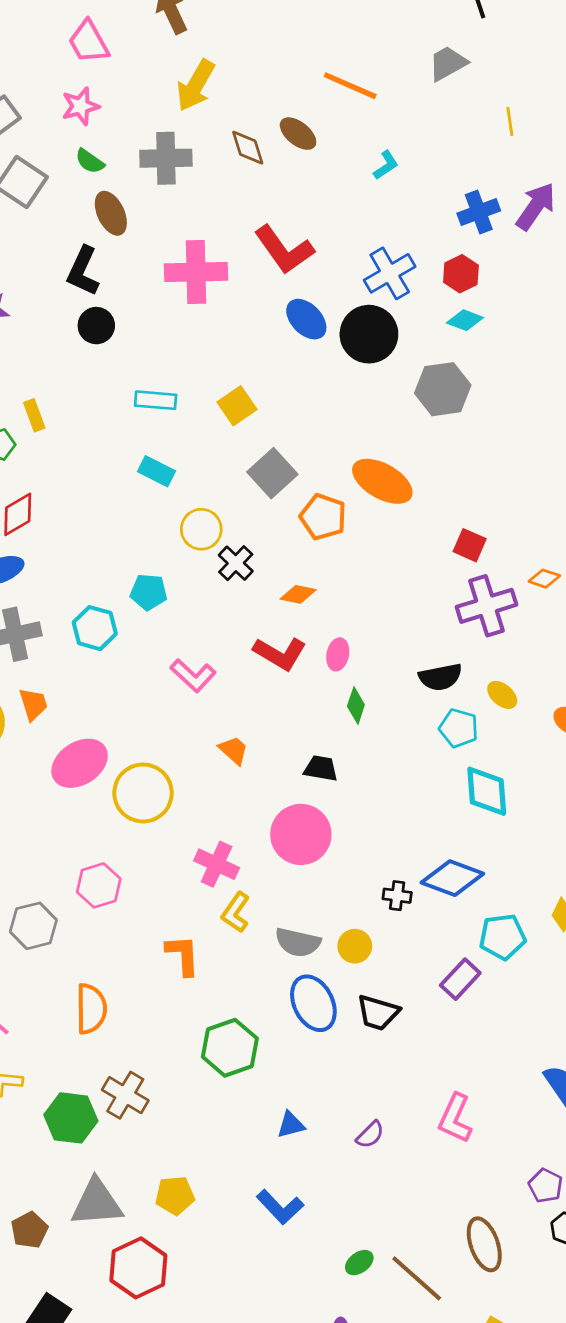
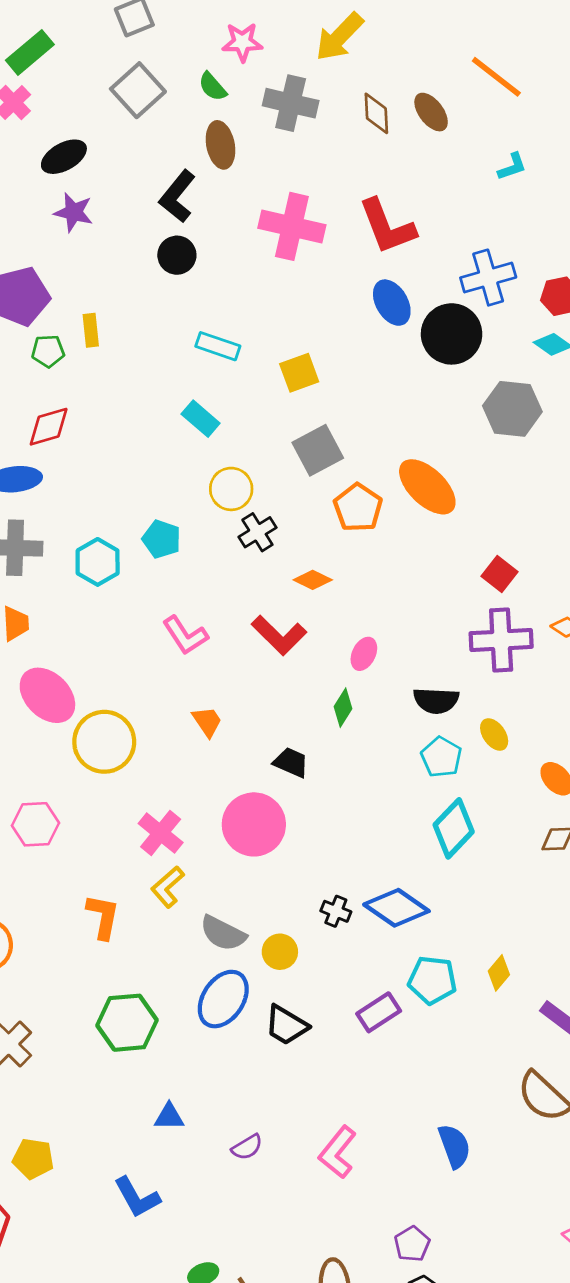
pink star: (80, 106) -> (242, 42), moved
pink ellipse: (338, 654) -> (364, 654), moved
pink ellipse: (80, 763) -> (47, 695), turned 64
cyan diamond: (487, 791) -> (454, 828), turned 34
blue ellipse: (313, 1003) -> (223, 999), turned 46

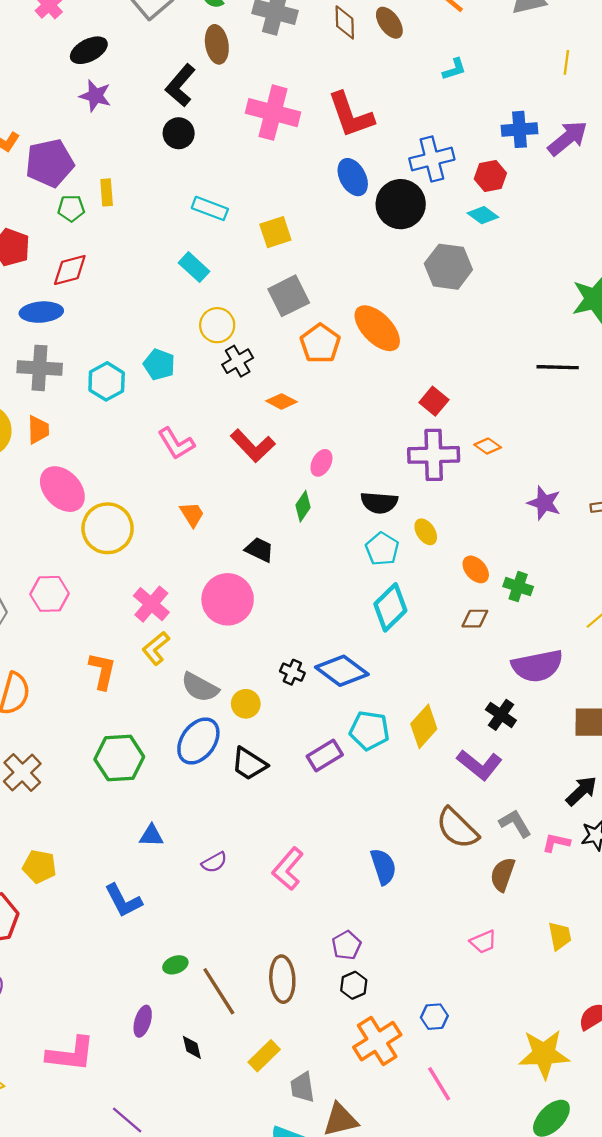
yellow diamond: (499, 973) -> (424, 726), size x1.5

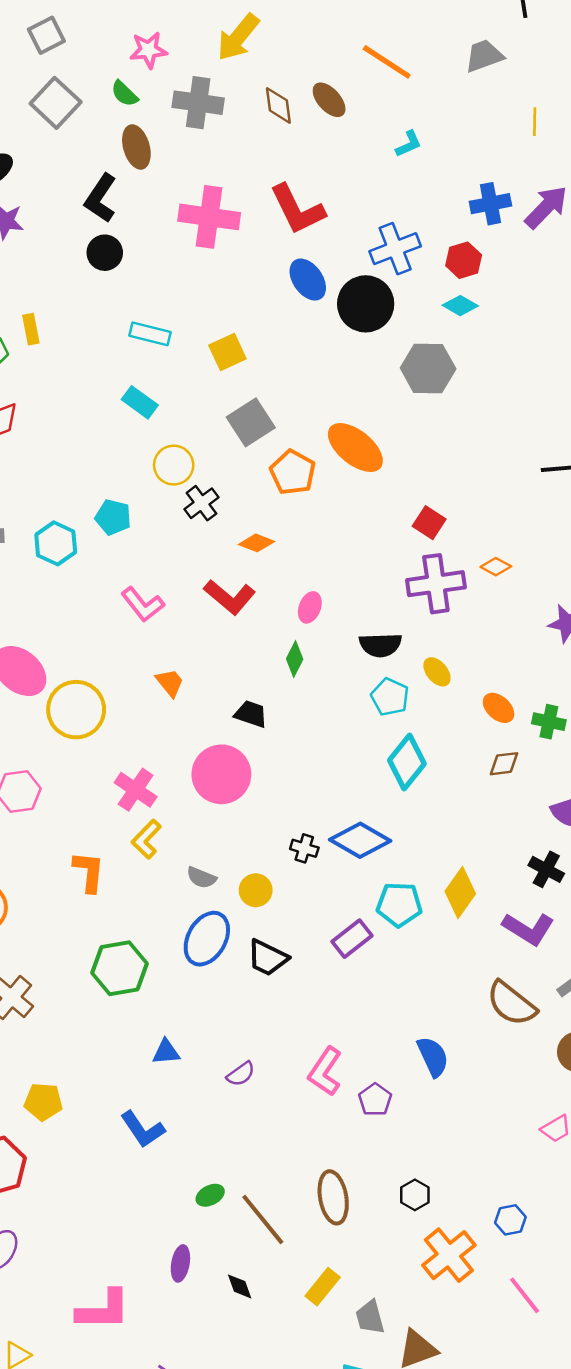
gray semicircle: (200, 687) -> (201, 878), size x0.7
purple pentagon: (346, 945) -> (375, 1100), moved

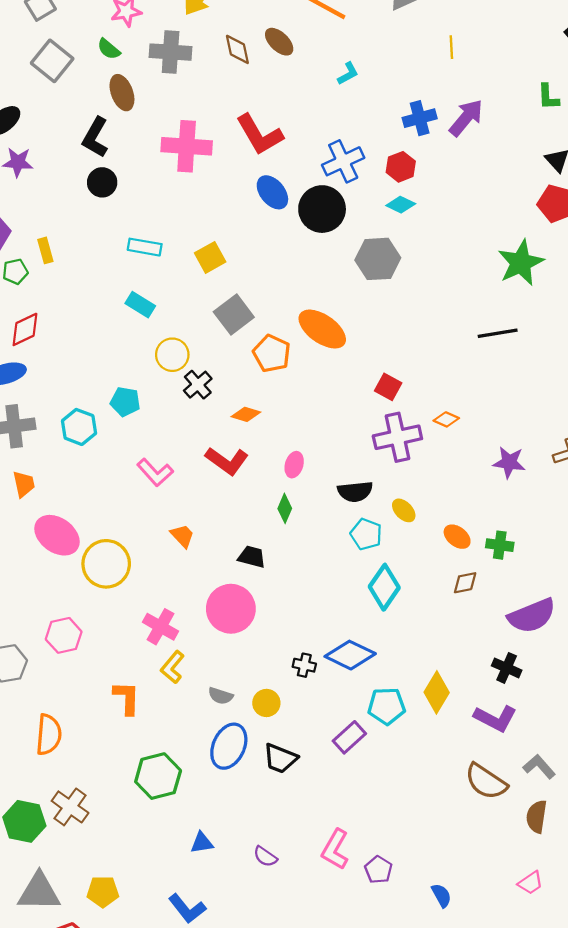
blue semicircle: (433, 1057) -> (441, 895), moved, size x0.7
purple semicircle: (241, 1074) -> (265, 857), turned 75

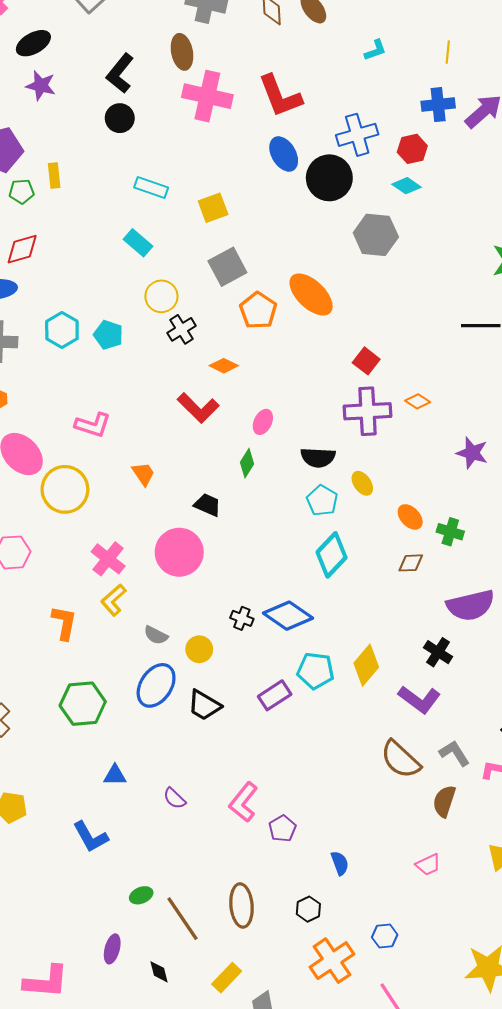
yellow line: (451, 47) -> (448, 52), moved
brown ellipse: (122, 93) -> (182, 52), moved
cyan hexagon: (79, 427) -> (62, 330), moved
pink L-shape: (155, 472) -> (93, 425), moved, turned -39

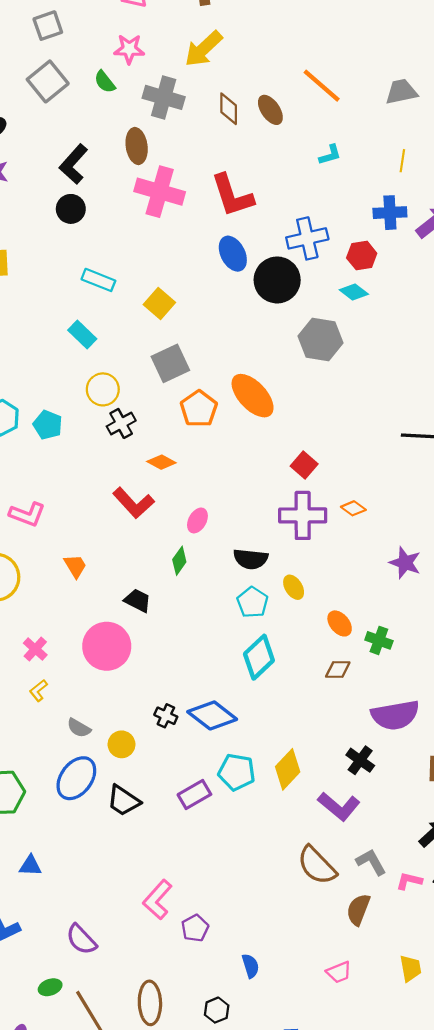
yellow square: (213, 208) -> (159, 304), turned -32
pink cross: (108, 559) -> (35, 649), size x0.7
yellow L-shape: (113, 600) -> (38, 690), size x0.7
purple semicircle: (174, 798) -> (81, 939), moved, size x1.4

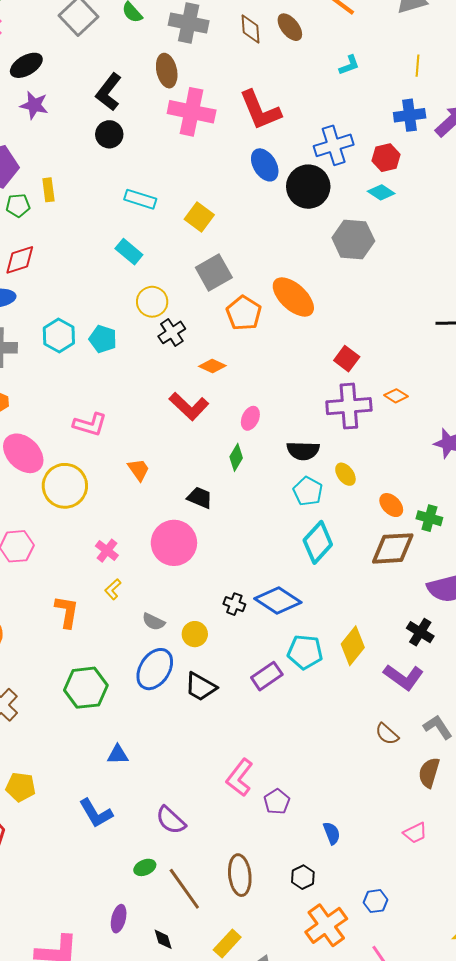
brown diamond: (338, 669) -> (393, 548), size x1.8
brown semicircle: (317, 865) -> (387, 734), size x0.6

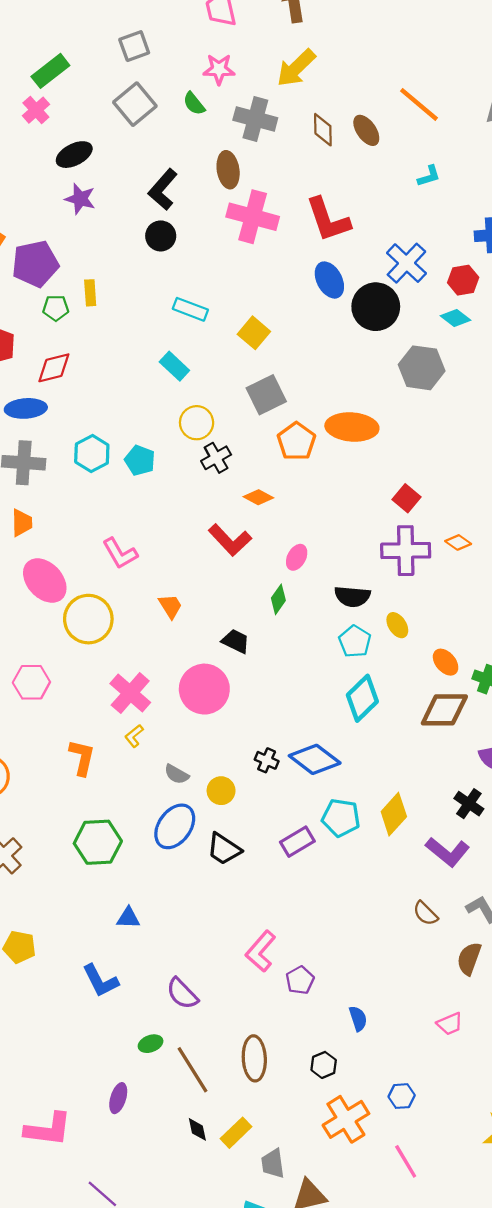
blue cross: (334, 145) -> (406, 263), turned -33
orange ellipse: (293, 297) -> (352, 427), turned -42
pink L-shape: (90, 424) -> (120, 553), turned 40
pink cross: (107, 551) -> (130, 693), size x1.6
black diamond: (163, 939) -> (197, 1129), moved

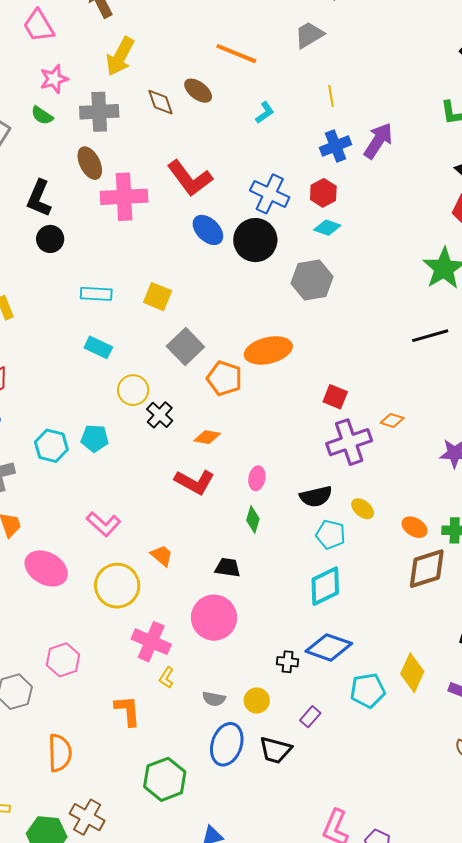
yellow circle: (88, 619) -> (117, 586), moved
cyan diamond: (362, 698) -> (325, 586), moved, turned 36
purple rectangle: (297, 842) -> (310, 717), moved, size x0.7

